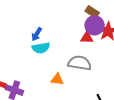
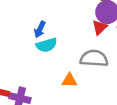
red triangle: (87, 38) -> (100, 27), turned -40

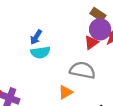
orange triangle: (69, 80) -> (65, 92), moved, turned -40

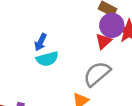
gray semicircle: (82, 70) -> (97, 74), turned -45

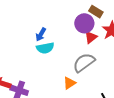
purple circle: (112, 25) -> (84, 23), moved

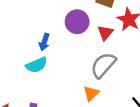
purple circle: (84, 23) -> (77, 22), moved
cyan semicircle: (45, 48) -> (36, 65), moved

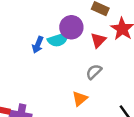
cyan semicircle: (36, 65) -> (58, 40), moved
gray semicircle: (103, 65) -> (94, 72), size x0.6

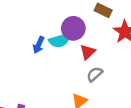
red triangle: (98, 40) -> (88, 52), moved

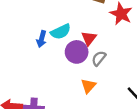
purple circle: (73, 28) -> (77, 52), moved

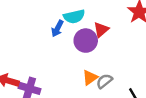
blue arrow: (42, 39) -> (57, 29), moved
gray semicircle: (99, 58) -> (104, 81), moved

